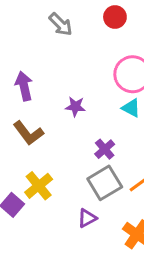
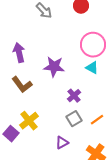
purple star: (75, 107) -> (54, 67), size x1.5
gray square: (105, 183) -> (74, 119), size x0.7

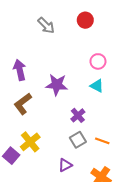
pink circle: (93, 45) -> (98, 61), size x0.6
brown L-shape: (22, 85) -> (23, 104), turned 90
orange line: (97, 120) -> (102, 141), turned 56

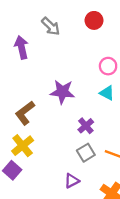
purple arrow: (20, 70) -> (21, 47), moved
yellow cross: (30, 142) -> (23, 146), moved

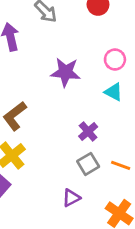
purple star: (62, 92) -> (66, 72), moved

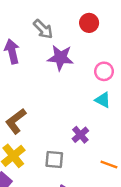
purple star: (66, 72) -> (60, 58), moved
gray square: (88, 164) -> (54, 160), moved, turned 36

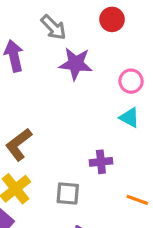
purple cross: (80, 135) -> (101, 162), turned 35

